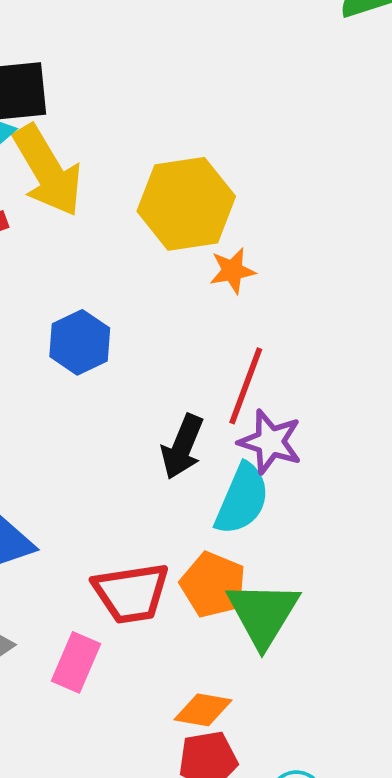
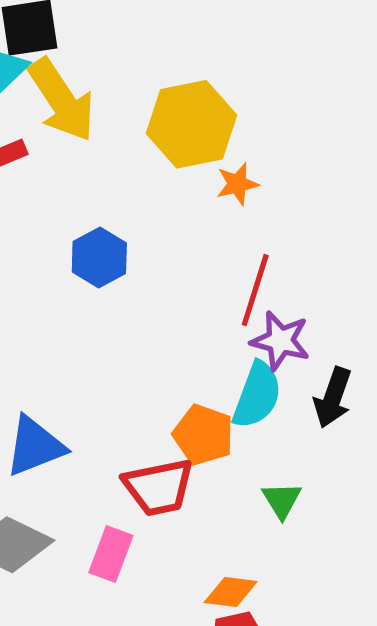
black arrow: (182, 447) -> (333, 398), moved
orange pentagon: (213, 585) -> (203, 435), moved
green triangle: (263, 614) -> (282, 500), size x0.6

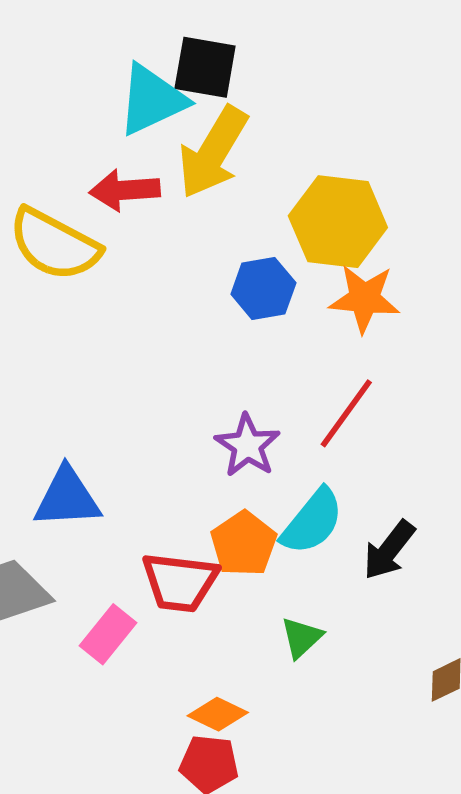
yellow arrow: (61, 100) -> (213, 152), turned 46
orange star: (237, 184) -> (364, 299), size x1.5
blue hexagon: (99, 257) -> (263, 289), moved
purple star: (280, 341) -> (247, 446), moved

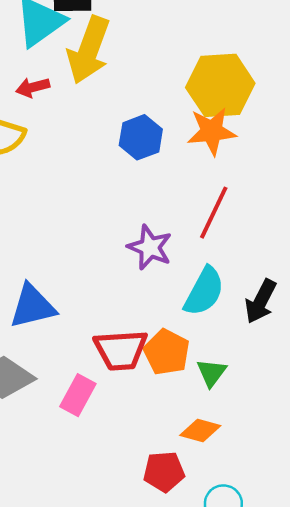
red arrow: (125, 190) -> (33, 87), size x0.7
yellow hexagon: (338, 222) -> (220, 85), moved
orange pentagon: (244, 544) -> (167, 352), moved
orange diamond: (218, 714) -> (200, 430), moved

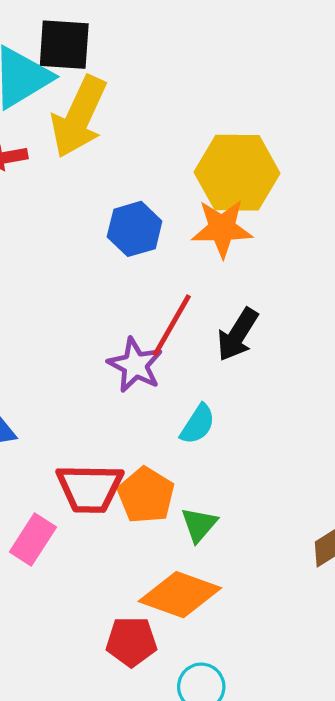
red line: (214, 213) -> (172, 325), moved
cyan semicircle: (204, 291) -> (198, 424), size x0.7
black arrow: (261, 301) -> (238, 335), moved
orange diamond: (200, 430) -> (180, 595), size x1.6

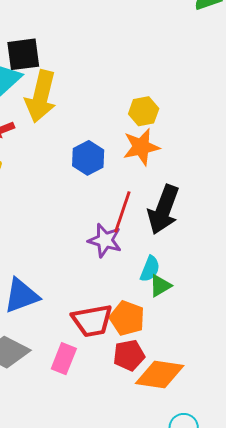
yellow hexagon: (237, 173) -> (144, 111), size x0.6
black arrow: (238, 335) -> (163, 210), size x1.4
green triangle: (199, 525) -> (160, 286), moved, turned 30
red pentagon: (131, 642) -> (129, 355), moved

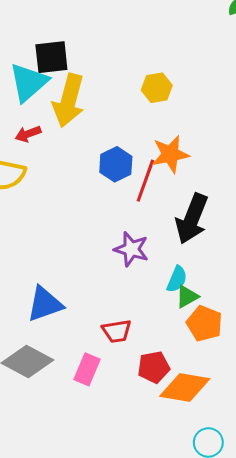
yellow hexagon: (144, 111) -> (157, 88), moved
red line: (122, 212) -> (145, 181), moved
orange pentagon: (127, 318) -> (204, 323), moved
red trapezoid: (92, 321) -> (117, 331), size x0.7

